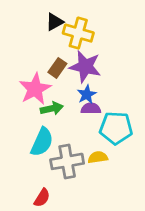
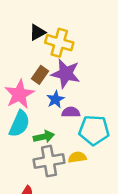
blue star: (87, 94) -> (55, 99), moved
green arrow: (52, 108) -> (44, 137), moved
cyan semicircle: (42, 142) -> (19, 124), moved

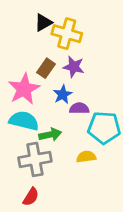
purple star: (66, 74) -> (74, 67), size x0.7
cyan semicircle: (19, 124) -> (24, 121), turned -100
gray cross: (49, 161) -> (35, 159), moved

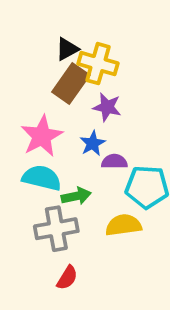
brown rectangle: (46, 68) -> (71, 83), moved, size x1.5
yellow semicircle: (86, 157) -> (123, 225), size x1.4
red semicircle: (31, 197) -> (67, 278), moved

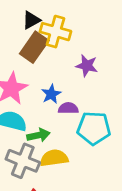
purple star: (107, 107) -> (87, 66), moved
yellow semicircle: (123, 225) -> (54, 158), moved
gray cross: (56, 229) -> (23, 161), turned 32

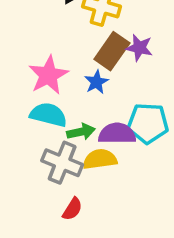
brown rectangle: (34, 47) -> (112, 51), moved
purple semicircle: (68, 108) -> (117, 134), moved, size x1.5

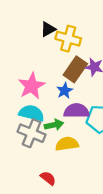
purple semicircle: (117, 134) -> (76, 111), moved
gray cross: (62, 163) -> (32, 133), moved
red semicircle: (72, 209) -> (48, 178), turned -84

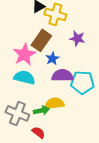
brown rectangle: (75, 69) -> (41, 40), moved
green arrow: (54, 125) -> (41, 110), moved
gray cross: (32, 133) -> (17, 113), moved

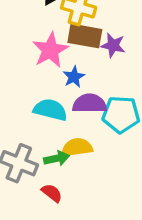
brown rectangle: (41, 40) -> (85, 36), moved, turned 65
pink star: (24, 54) -> (50, 50), moved
cyan semicircle: (24, 77) -> (50, 110), moved

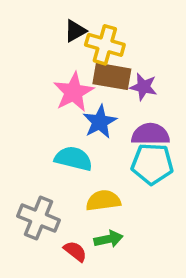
blue star: (74, 77) -> (100, 122), size x1.4
purple semicircle: (90, 103) -> (150, 134), moved
green arrow: (57, 158) -> (108, 239), moved

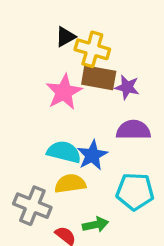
blue star: (100, 122) -> (92, 155), moved
cyan pentagon: (152, 164) -> (135, 191), moved
yellow semicircle: (103, 201) -> (70, 184), moved

